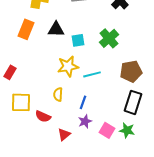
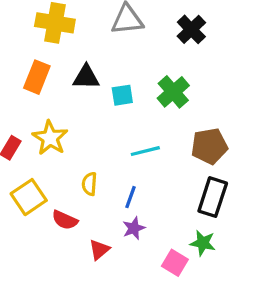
yellow star: (68, 66) -> (50, 138), moved, turned -30
yellow square: (21, 102) -> (29, 197), turned -35
pink square: (107, 130) -> (175, 263), moved

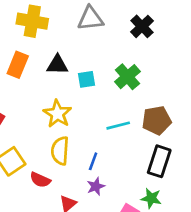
yellow star: (50, 138) -> (57, 114), moved
cyan line: (145, 151) -> (118, 126), moved
yellow semicircle: (89, 184) -> (60, 151), size x1.5

